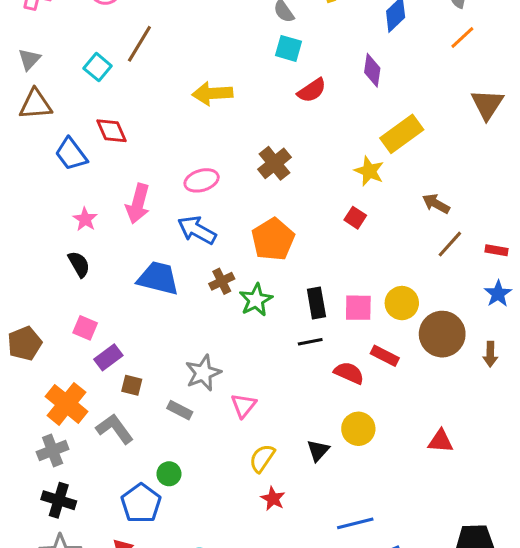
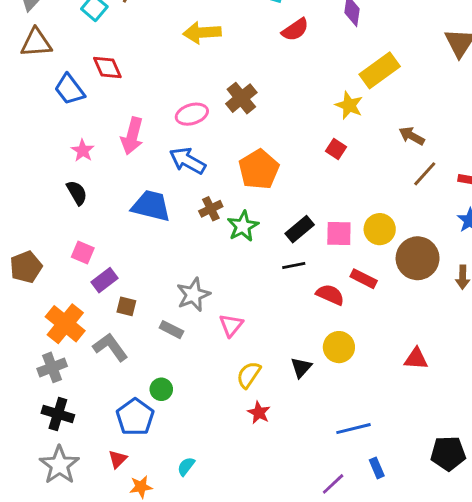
brown cross: (275, 163) -> (241, 98), moved
black rectangle: (316, 303) -> (300, 229), turned 60
blue line: (355, 523) -> (353, 429), moved

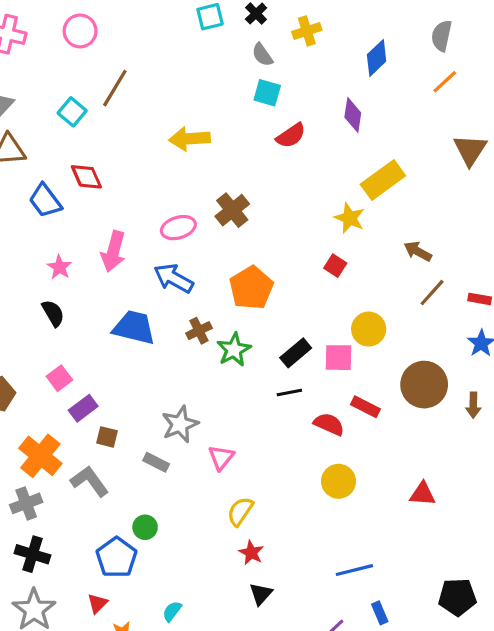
yellow circle: (380, 229) -> (369, 329), moved
pink square: (83, 252) -> (59, 378), turned 30
black triangle: (301, 367) -> (261, 594), moved

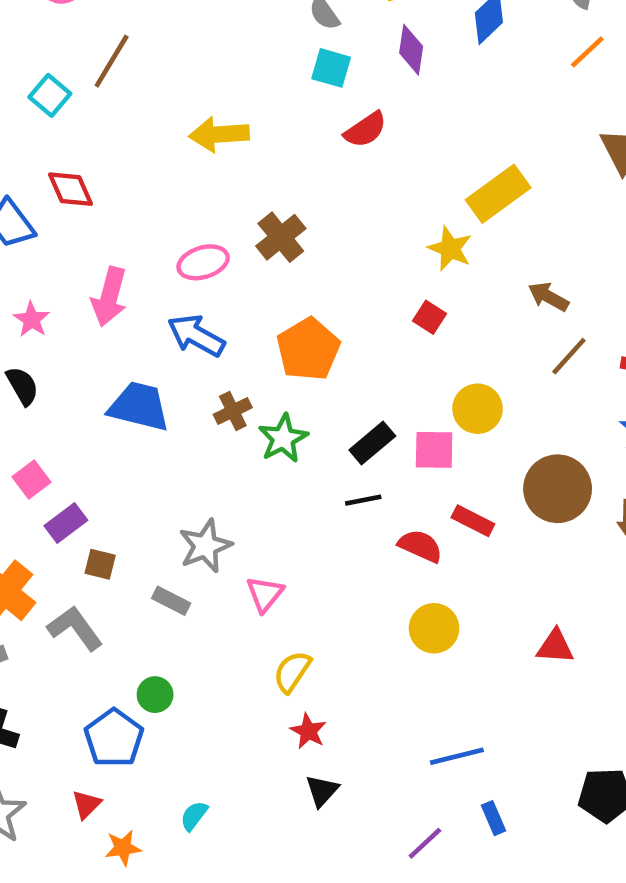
purple diamond: (353, 115) -> (411, 50), moved

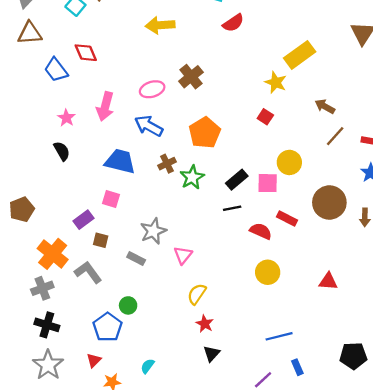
pink square: (32, 480) -> (111, 199), moved, turned -36

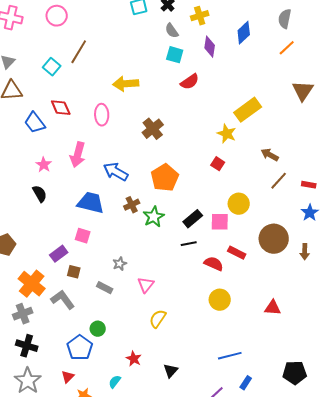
pink ellipse: (152, 89) -> (102, 115), moved, turned -75
gray star: (153, 231) -> (120, 264), size x0.6
red star: (205, 324) -> (134, 359), moved
blue rectangle: (297, 367) -> (246, 383), turned 56

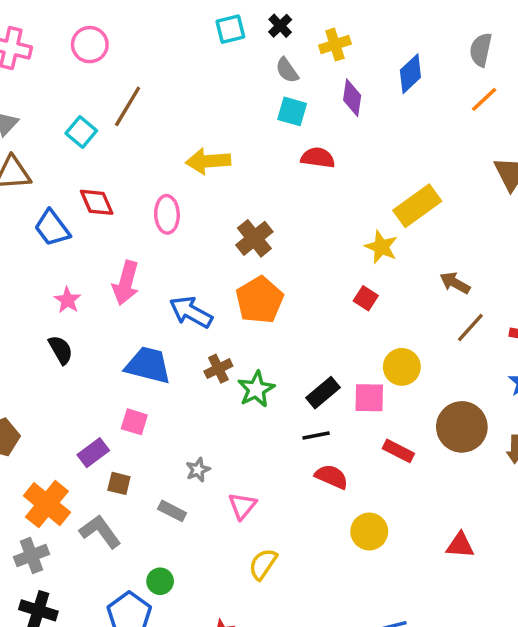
red semicircle: (190, 82) -> (318, 158), turned -138
orange pentagon: (165, 178) -> (260, 300), moved
red semicircle: (214, 264) -> (332, 477), moved

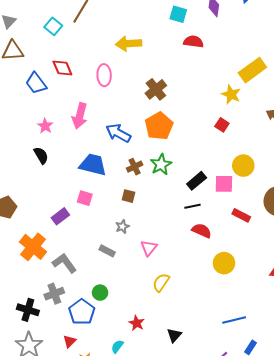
green star: (256, 389) -> (161, 165), moved
brown square: (119, 483) -> (128, 196), moved
gray cross: (32, 556) -> (54, 294), moved

